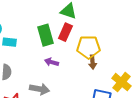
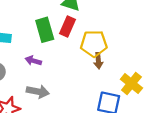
purple arrow: (51, 62) -> (33, 61), moved

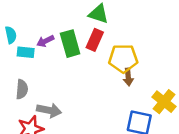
purple arrow: (33, 61) -> (45, 41), moved, turned -42
gray arrow: (38, 92) -> (49, 110), moved

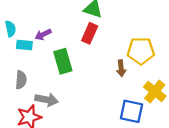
green rectangle: (70, 44) -> (63, 61), moved
yellow pentagon: (123, 58) -> (141, 51), moved

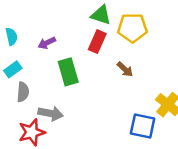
cyan rectangle: (24, 45) -> (13, 69), moved, turned -42
yellow pentagon: (141, 51) -> (132, 28), moved
brown arrow: (121, 68) -> (125, 69), moved, turned -42

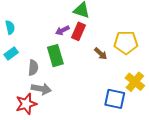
yellow pentagon: (132, 28) -> (126, 43), moved
purple arrow: (47, 43) -> (62, 30), moved
gray semicircle: (23, 92) -> (33, 68), moved

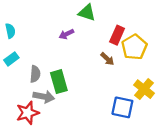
red rectangle: (79, 31) -> (117, 35), moved
yellow pentagon: (126, 43) -> (134, 47), turned -30
green rectangle: (55, 56) -> (59, 82), moved

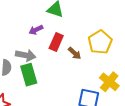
red rectangle: (117, 35) -> (56, 42), moved
gray arrow: (44, 97) -> (26, 55), moved

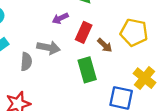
yellow pentagon: (100, 42) -> (134, 32), turned -30
green rectangle: (29, 75) -> (87, 70), moved

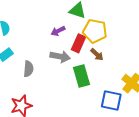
yellow pentagon: (134, 32) -> (95, 31), moved
gray arrow: (48, 48) -> (60, 57), moved

